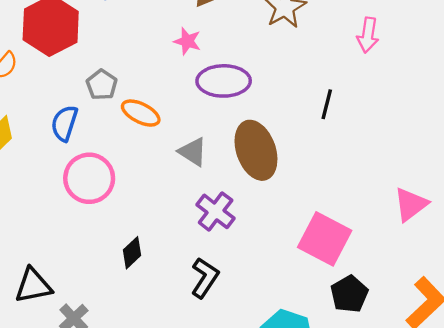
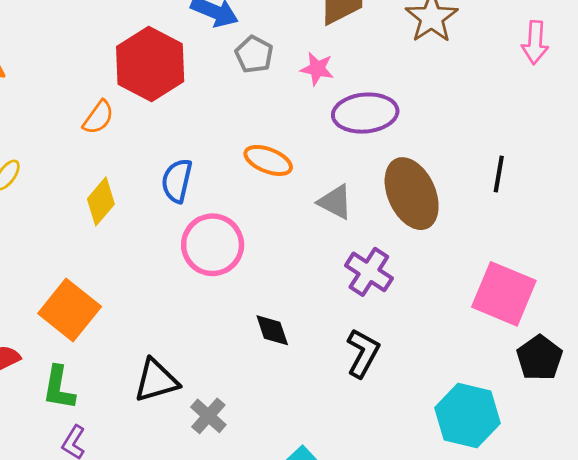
gray pentagon: (102, 85) -> (254, 54), moved
black line: (327, 104) -> (499, 174), moved
black diamond: (132, 253) -> (272, 330), turned -60

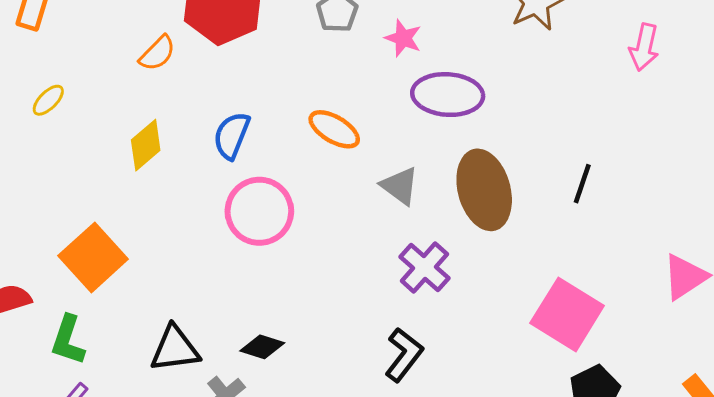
black diamond: (272, 330) -> (262, 347), moved, turned -63

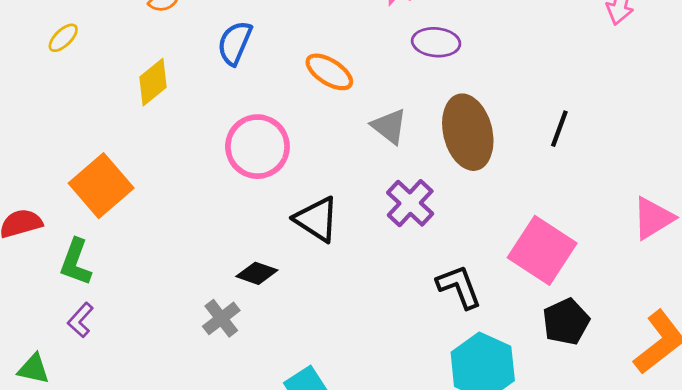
purple ellipse: (448, 95) -> (436, 42), size x0.7
blue semicircle: (232, 136) -> (235, 43), moved
black triangle: (175, 349) -> (317, 219), moved, turned 39
black L-shape: (404, 355) -> (459, 287), moved, turned -60

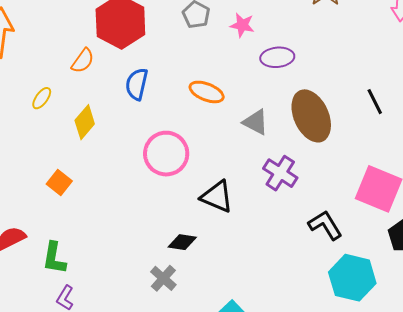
yellow ellipse: (63, 38) -> (42, 98), moved
black line: (559, 129) -> (375, 102), turned -36
orange square: (101, 186) -> (59, 182), moved, size x0.6

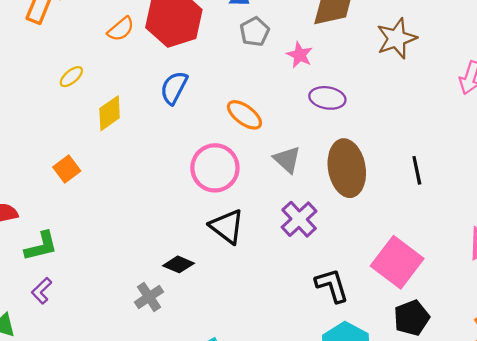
orange semicircle: (83, 61) -> (121, 29), moved
pink circle: (166, 154) -> (215, 168), moved
green L-shape: (54, 258) -> (41, 246), turned -128

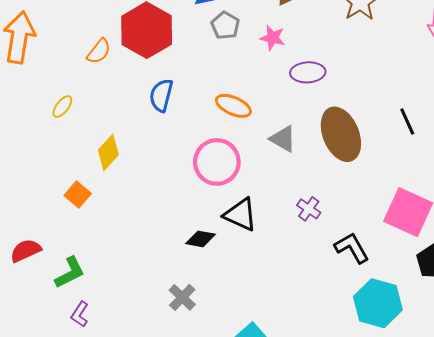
yellow diamond: (110, 113) -> (108, 152), moved
purple cross: (299, 219) -> (309, 209), moved, size x0.7
black diamond: (179, 264) -> (201, 239), moved

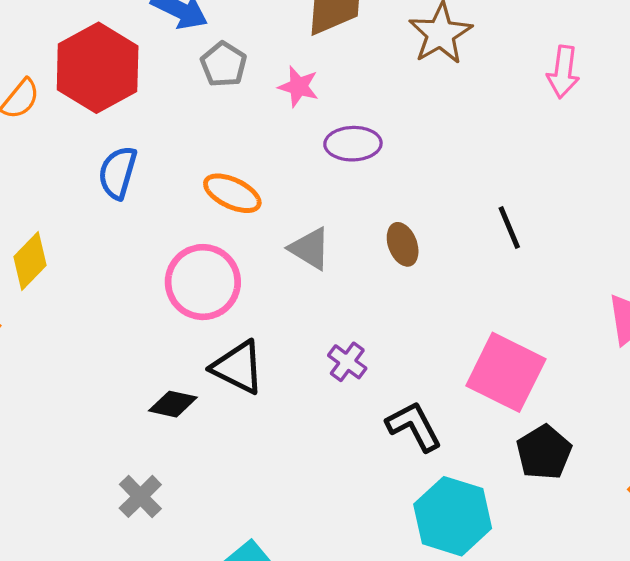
brown ellipse: (341, 134) -> (403, 244), size x0.5

